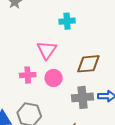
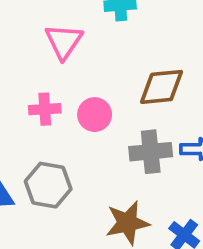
pink triangle: (47, 50) -> (64, 41), moved

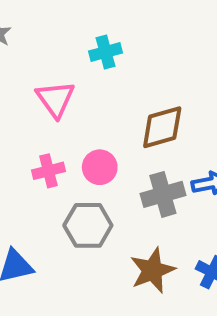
gray hexagon: (48, 185) -> (88, 225), moved

